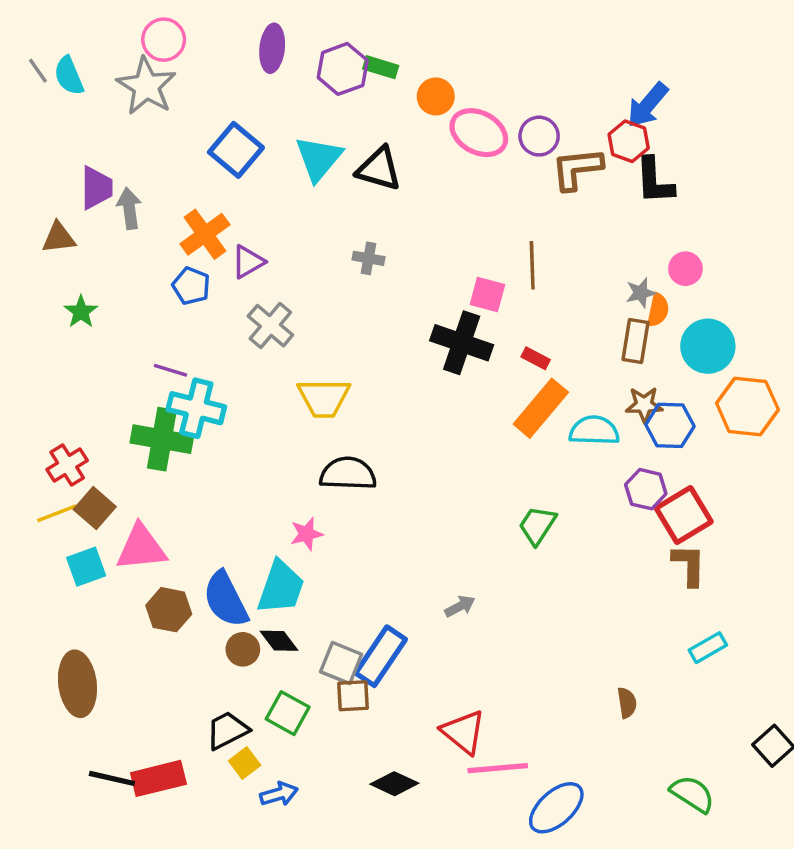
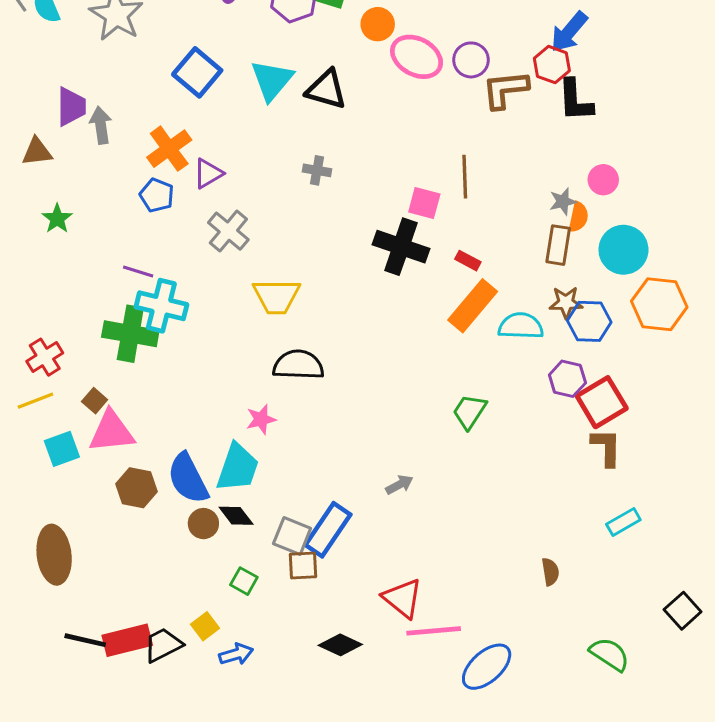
brown square: (95, 508) -> (95, 401), moved, size x0.7
green square: (288, 713) -> (244, 581), size x0.7
black trapezoid: (227, 730) -> (163, 645), moved

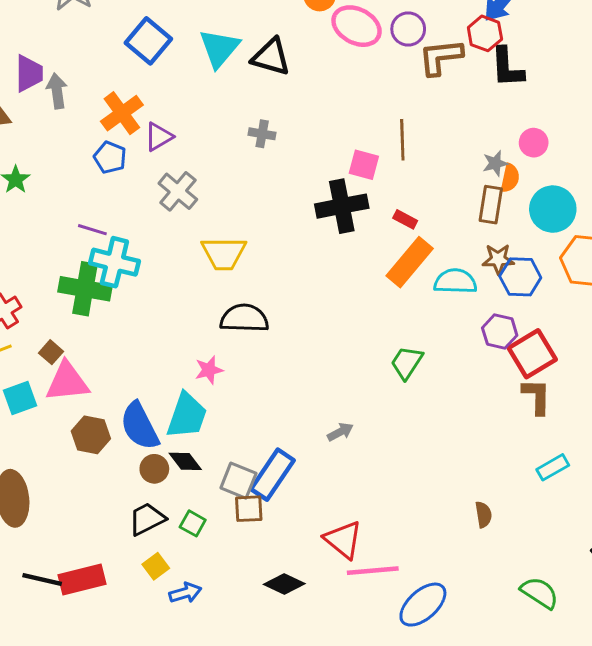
black cross: (401, 247) -> (342, 206), turned -30
black trapezoid: (163, 645) -> (147, 519), moved

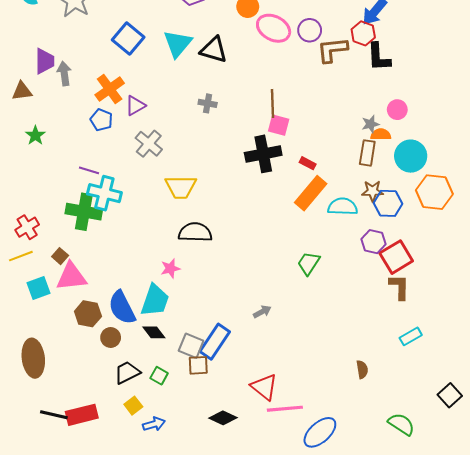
brown line: (402, 140) -> (272, 103), moved
orange semicircle: (510, 178) -> (381, 134), turned -102
brown circle: (154, 469) -> (111, 337), moved

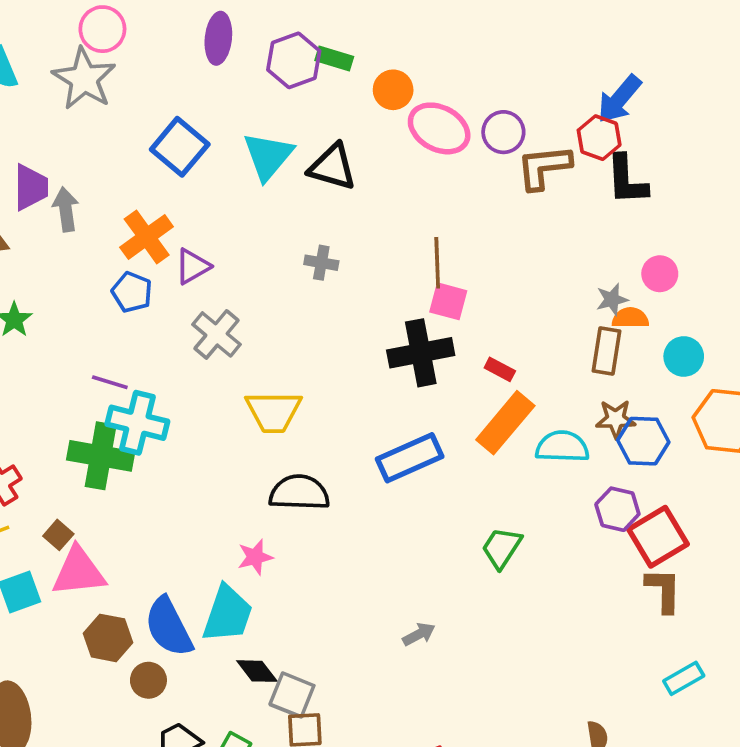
cyan circle: (411, 156) -> (684, 357), size x0.7
black diamond: (154, 332) -> (257, 671), moved
blue rectangle: (215, 342) -> (410, 458), moved, turned 32

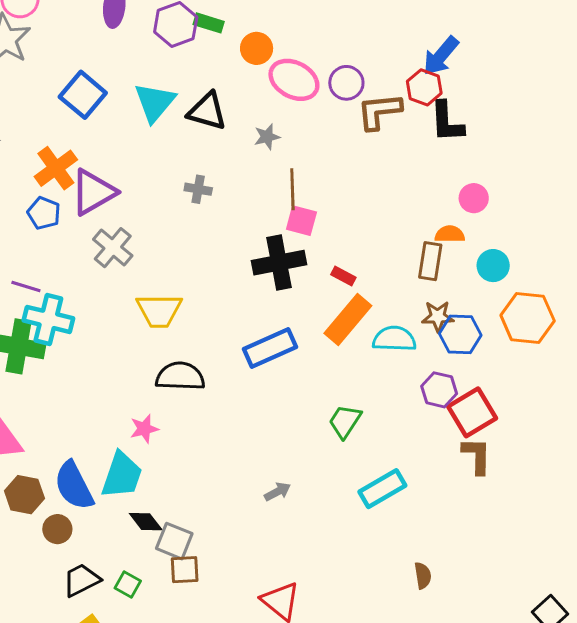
purple triangle: (193, 266) -> (93, 192), size x1.6
gray star: (612, 299) -> (267, 137), moved
cyan rectangle: (684, 678) -> (382, 489), moved, size x1.4

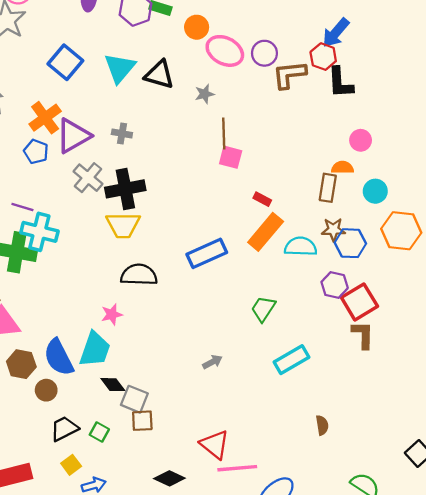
gray cross: (198, 189) -> (122, 133), moved
black cross: (279, 263) -> (125, 189), moved

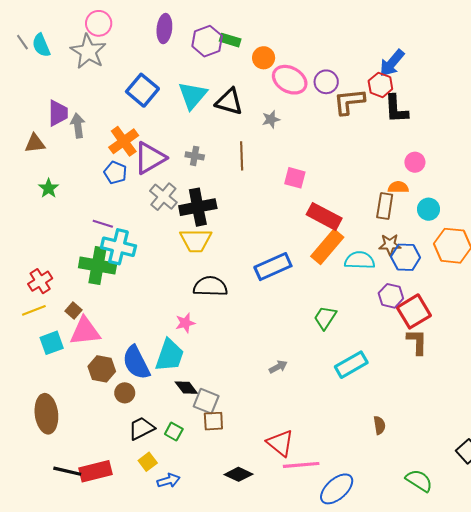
brown line: (224, 133) -> (242, 156), moved
red rectangle: (262, 199) -> (324, 216), size x2.0

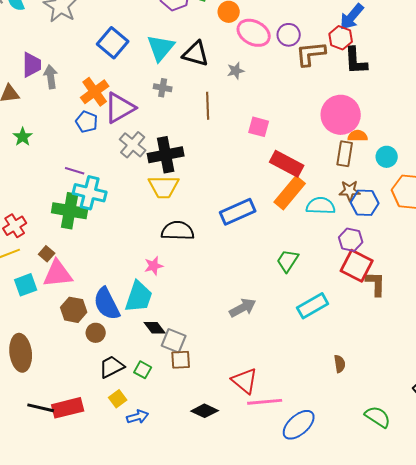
gray cross: (195, 156) -> (163, 88), moved
pink circle: (415, 162) -> (341, 115), moved, size x2.0
red square: (414, 311) -> (357, 266), moved, turned -32
gray arrow: (278, 367) -> (243, 308), size x1.5

